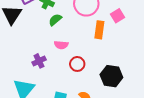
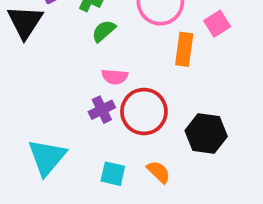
purple cross: (39, 61) -> (102, 110), moved
red circle: (77, 64) -> (144, 111), size x1.6

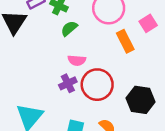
orange rectangle: (184, 49) -> (125, 41), turned -35

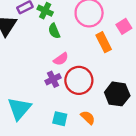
green semicircle: (69, 28) -> (54, 31), turned -72
pink semicircle: (77, 60) -> (61, 59), turned -40

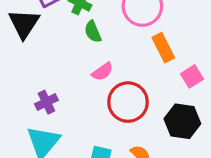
pink square: (124, 26) -> (192, 76), moved
purple cross: (53, 79) -> (46, 102), moved

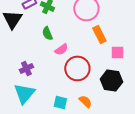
green semicircle: (93, 32) -> (47, 33), moved
pink square: (192, 76) -> (117, 52), turned 32

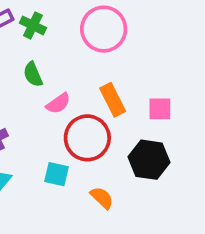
orange rectangle: (99, 34) -> (113, 100), moved
cyan square: (60, 102) -> (56, 174), moved

